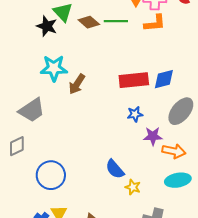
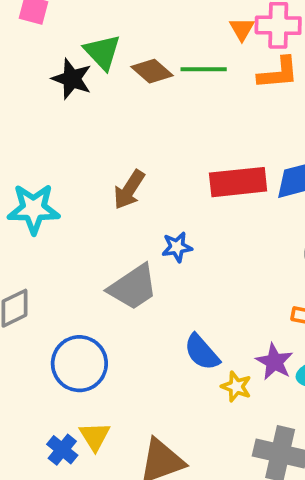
cyan star: (54, 68) -> (34, 209), moved
gray trapezoid: (32, 110) -> (133, 287), moved
blue star: (135, 114) -> (177, 247), moved
purple star: (153, 136) -> (274, 362), moved, turned 30

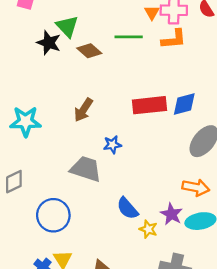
brown diamond: (152, 71) -> (89, 51), moved
gray trapezoid: (133, 287) -> (86, 169), turned -128

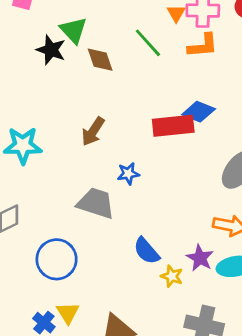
green line: (129, 37) -> (148, 43), turned 48
brown diamond: (89, 51) -> (100, 60), turned 30
blue diamond: (184, 104) -> (199, 112), moved, turned 36

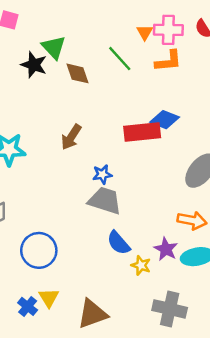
gray trapezoid: (96, 203) -> (105, 201), moved

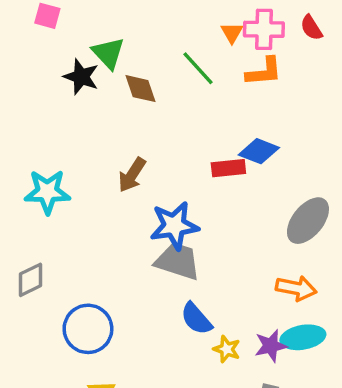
red rectangle: (142, 132) -> (228, 168), size x0.7
blue star: (102, 174) -> (174, 226), size x1.8
purple star: (166, 249) -> (271, 346), moved, turned 30

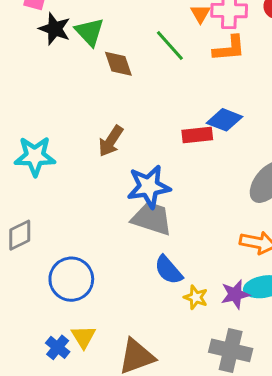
black star: (81, 77) -> (55, 29), moved

